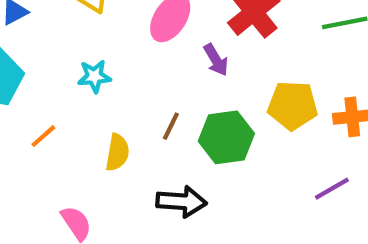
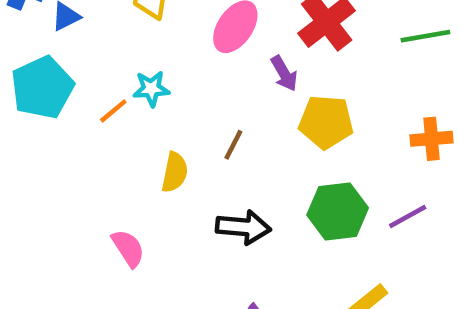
yellow pentagon: (293, 105) -> (326, 122), moved
orange line: (43, 136) -> (113, 111), moved
green hexagon: (226, 137) -> (338, 211), moved

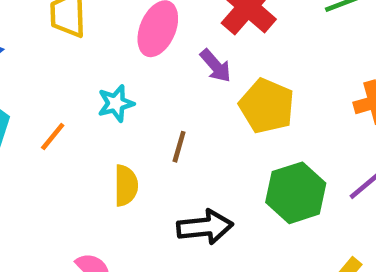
cyan star: (151, 89) -> (116, 103), moved
yellow pentagon: (326, 122) -> (267, 106), turned 30

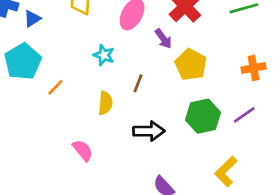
cyan star: (116, 103) -> (104, 55), turned 30
orange line: (53, 136) -> (56, 87), moved

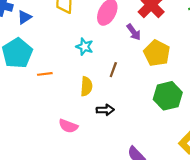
orange line: (56, 87) -> (45, 74), turned 40
black arrow: (149, 131) -> (105, 110), moved, size x0.7
pink semicircle: (83, 150) -> (68, 126), turned 150

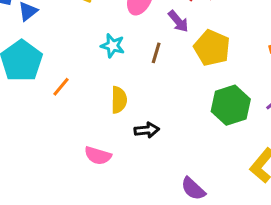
brown line: (113, 70) -> (156, 53), moved
orange line: (45, 74) -> (61, 87), turned -40

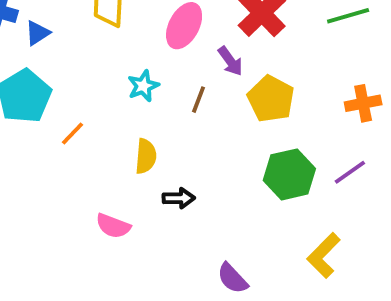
cyan star: (113, 46) -> (143, 86), turned 30

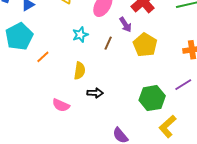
green hexagon: (289, 174) -> (152, 98), moved

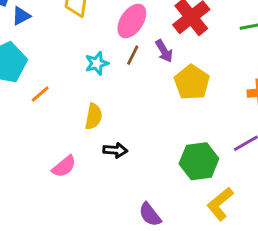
brown line: (108, 43) -> (133, 55), moved
pink semicircle: (61, 105) -> (64, 166), turned -66

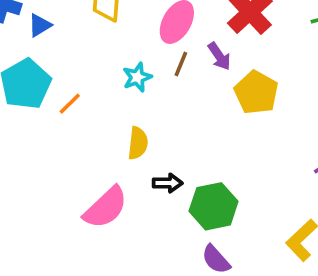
orange line: (40, 94) -> (70, 104), moved
green hexagon: (199, 161) -> (214, 206), moved
pink semicircle: (64, 166) -> (106, 207), size x1.5

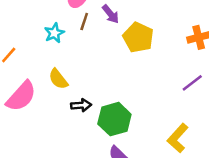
yellow semicircle: (138, 143) -> (58, 79), turned 140
pink semicircle: (106, 207) -> (21, 96), moved

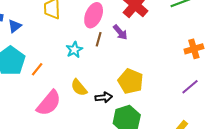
yellow pentagon: (138, 37) -> (131, 81), moved
black arrow: (81, 105) -> (104, 97), moved

